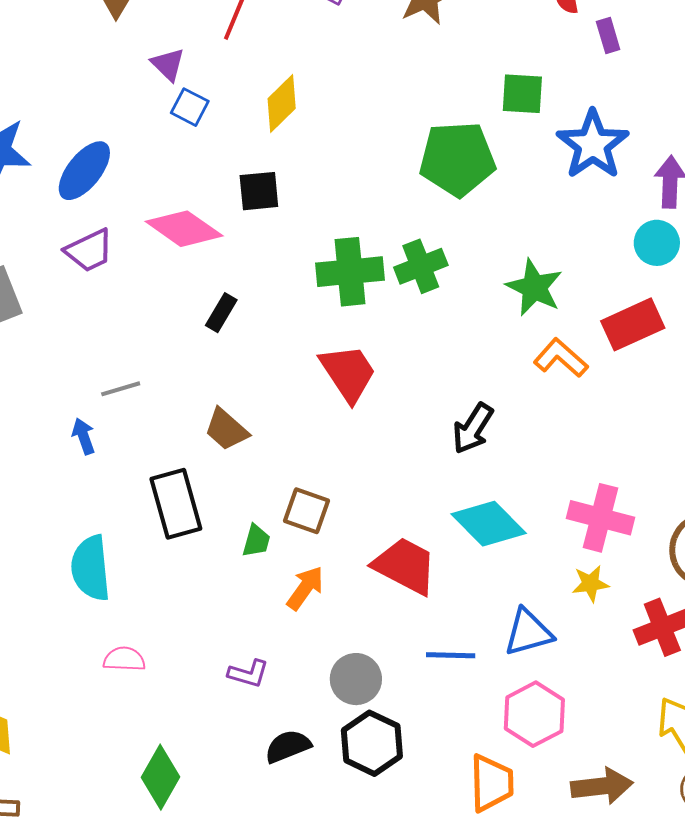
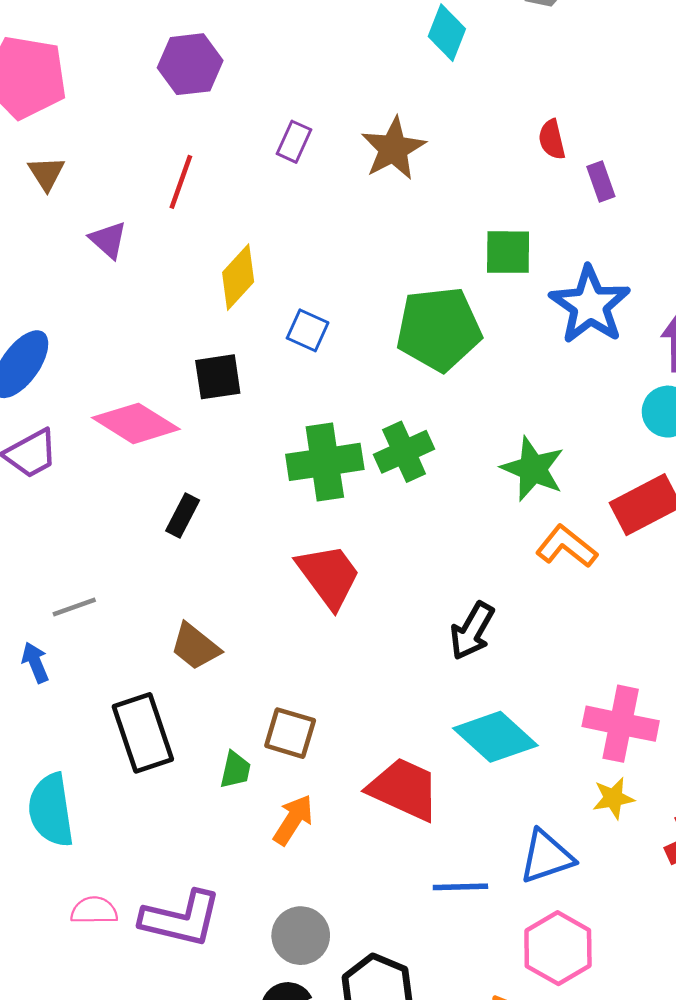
blue square: (190, 107) -> (308, 330), moved
purple L-shape: (248, 674) -> (181, 919), moved, size x1.8
gray circle: (356, 679) -> (301, 936), moved

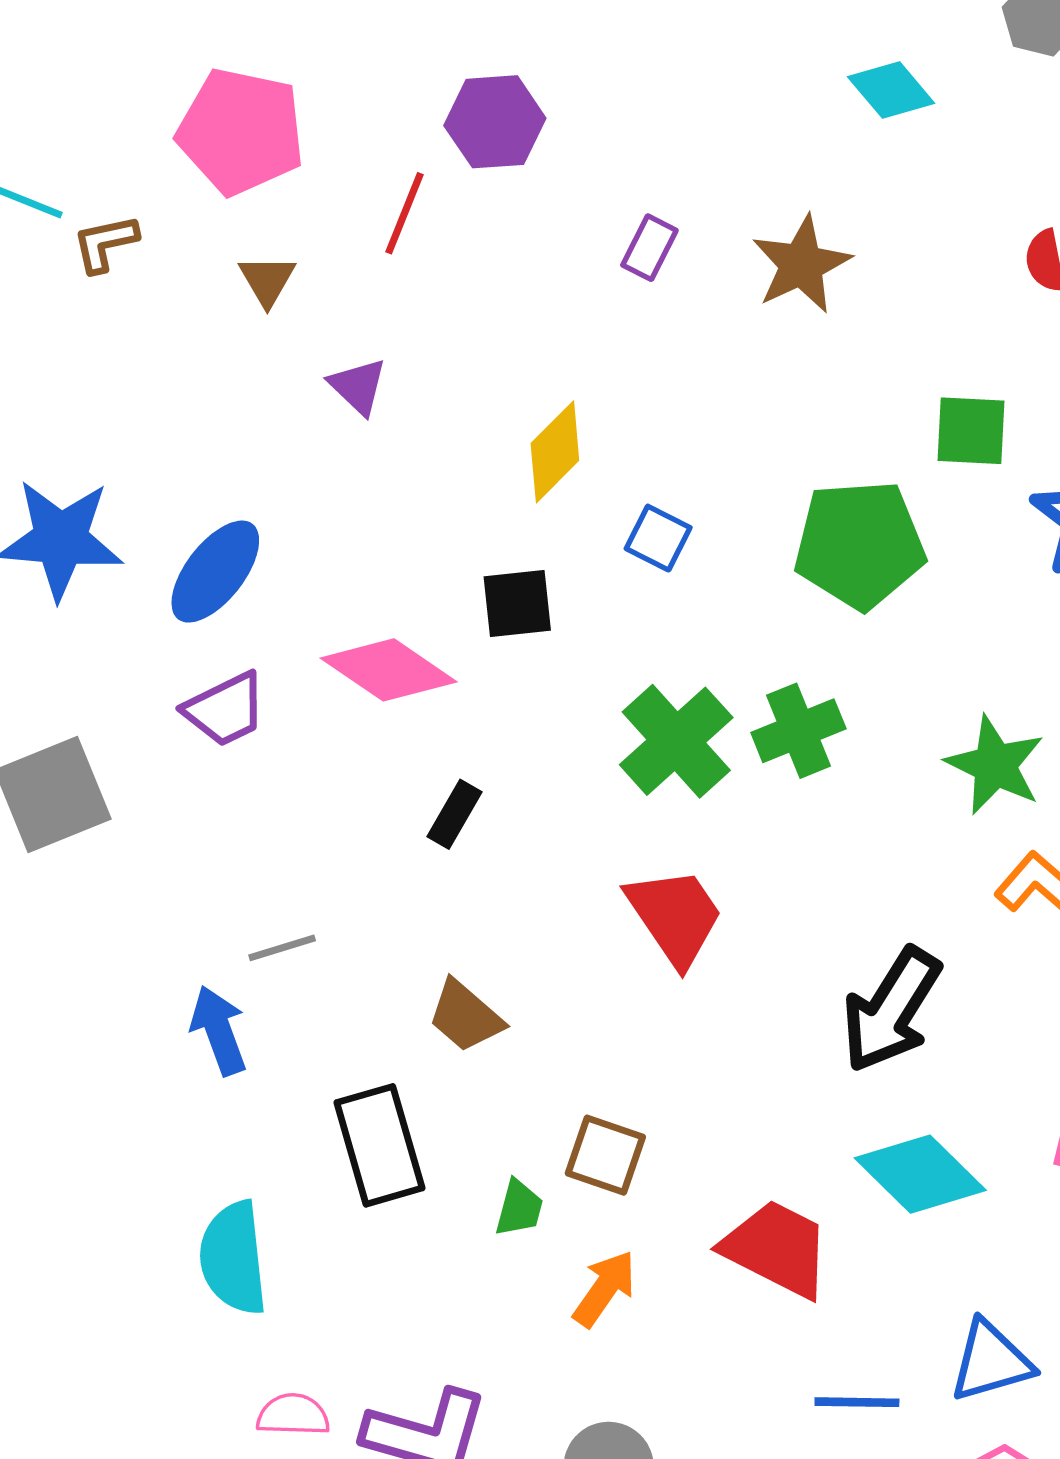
cyan diamond: (447, 33) -> (891, 90), turned -64
red line: (181, 182) -> (404, 213), moved
green cross: (325, 462) -> (676, 741), turned -36
black arrow: (472, 631) -> (891, 1010), size x1.4
blue arrow: (35, 662) -> (219, 1030), size x1.4

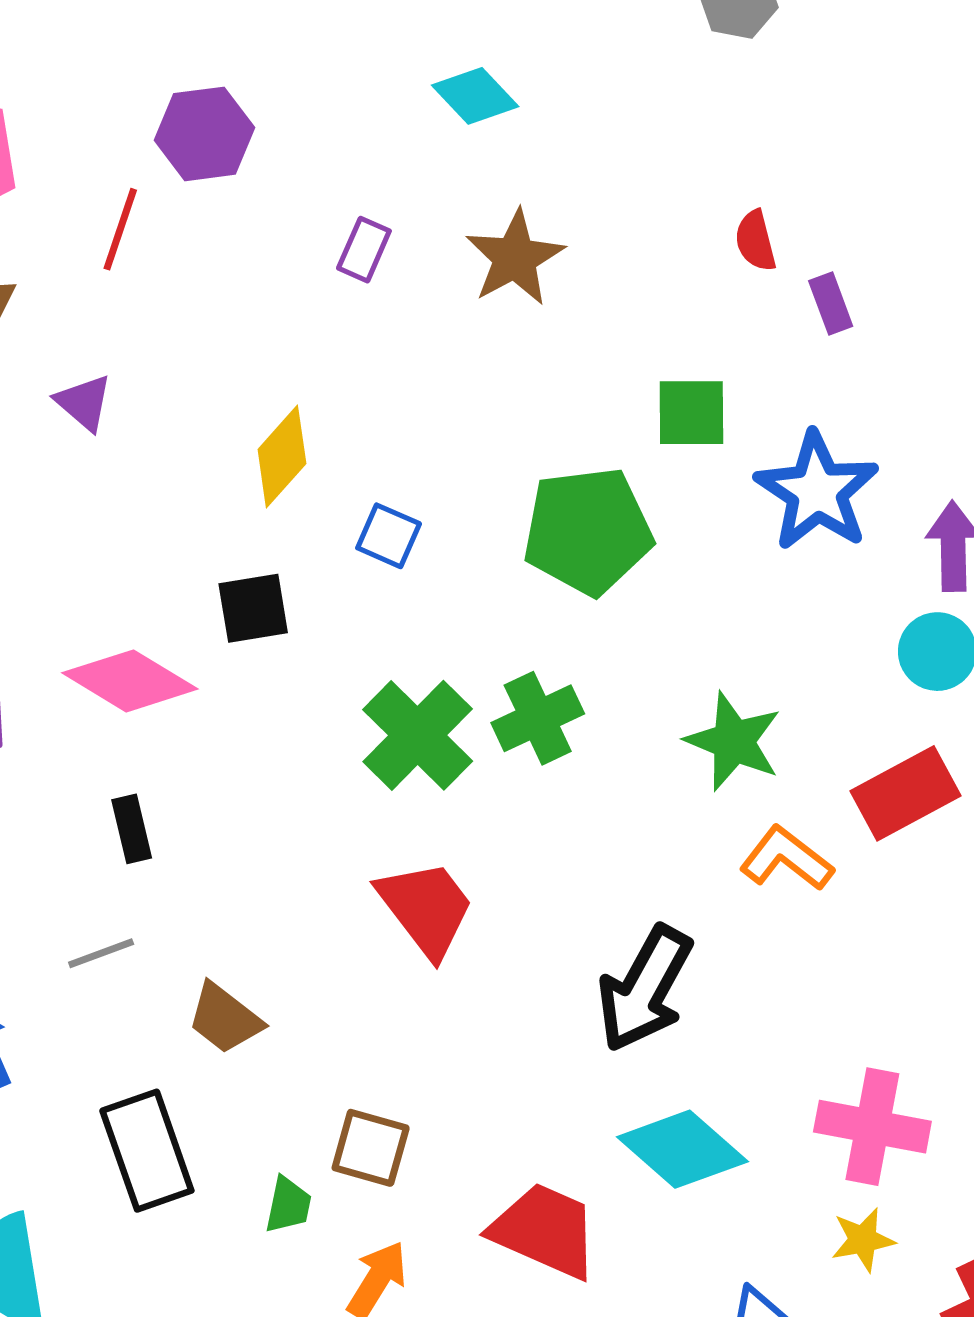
cyan diamond: (891, 90) -> (475, 96), moved
black rectangle: (454, 814) -> (132, 829), moved, turned -40
gray line: (282, 948) -> (101, 953), moved

